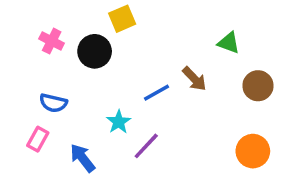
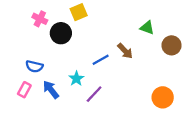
pink cross: (52, 41) -> (40, 19), moved
brown circle: (258, 86) -> (172, 45), moved
blue arrow: (83, 158) -> (51, 90), moved

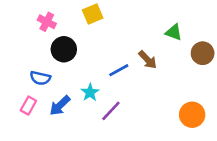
black circle: (61, 33) -> (64, 49), moved
blue arrow: (51, 90) -> (60, 106), turned -96

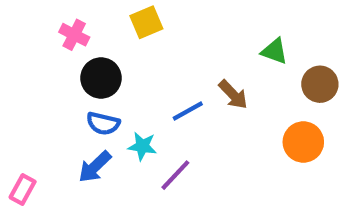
blue semicircle: (40, 78) -> (103, 123), moved
cyan star: (90, 92) -> (142, 146), turned -30
pink rectangle: (28, 106) -> (23, 190), moved
orange circle: (192, 115) -> (303, 142), moved

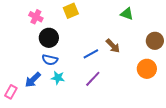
green triangle: (274, 51) -> (127, 14), moved
cyan star: (142, 146) -> (58, 78), moved
blue arrow: (95, 167) -> (33, 80), moved
purple line: (175, 175) -> (93, 79), moved

